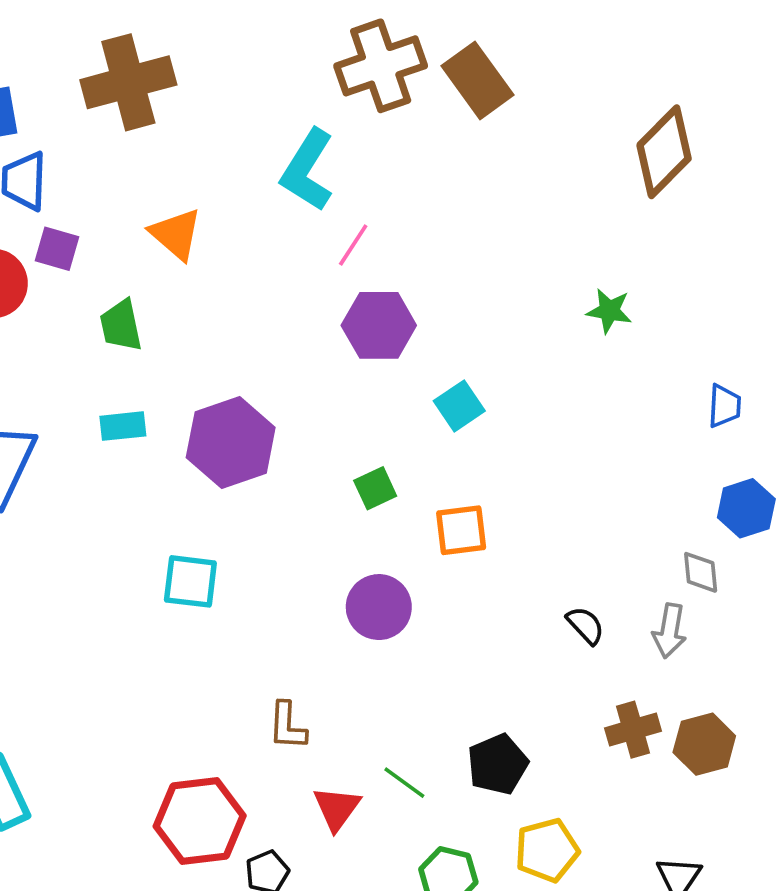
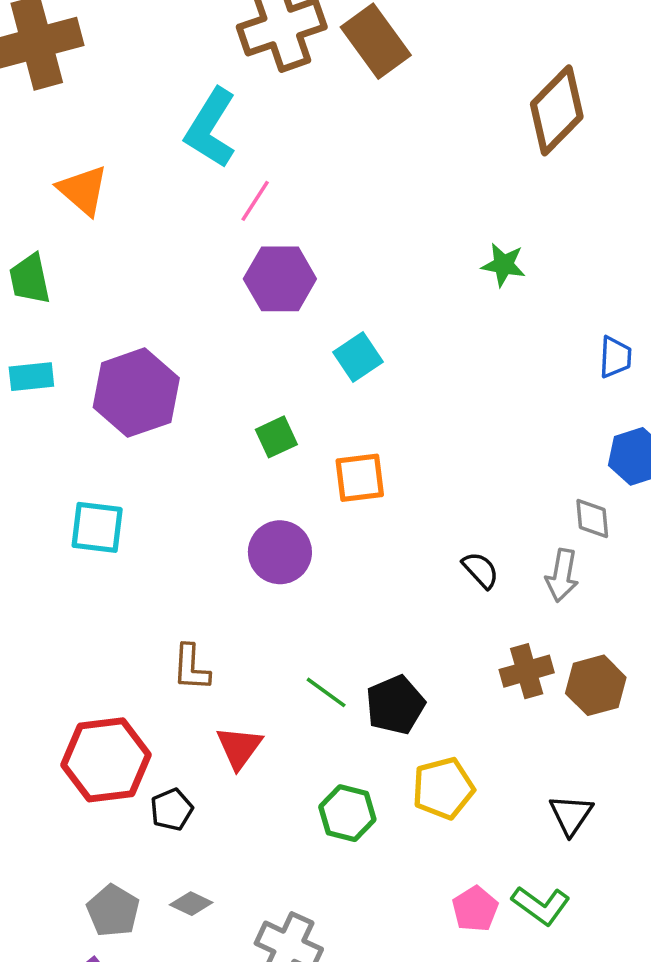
green line: (404, 783) -> (326, 692), moved

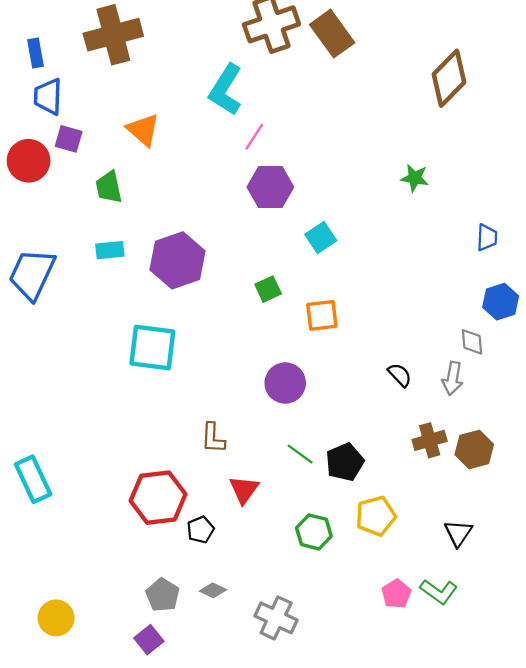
cyan square: (97, 527) -> (152, 347), size x1.4
purple circle: (280, 552) -> (285, 383), moved

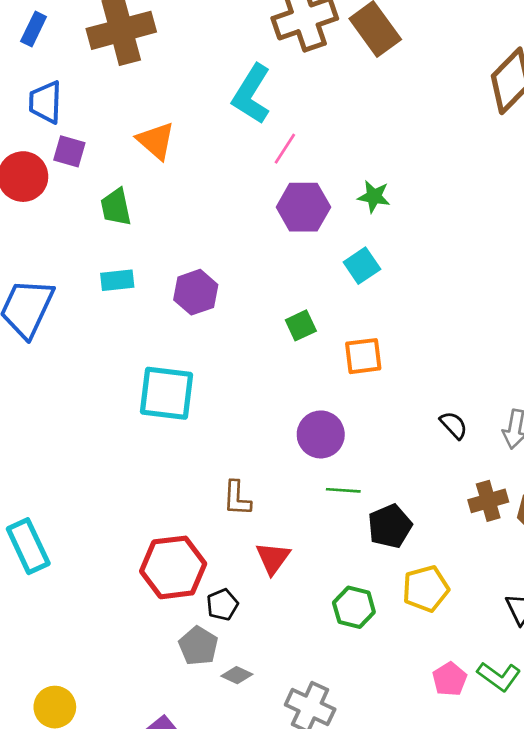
blue rectangle: (35, 53) -> (34, 29), moved, turned 36
green star: (415, 178) -> (374, 196), moved
purple hexagon: (178, 260) -> (196, 292), size x0.7
green line: (300, 454) -> (343, 490), moved, turned -32
gray pentagon: (163, 595) -> (198, 646), moved

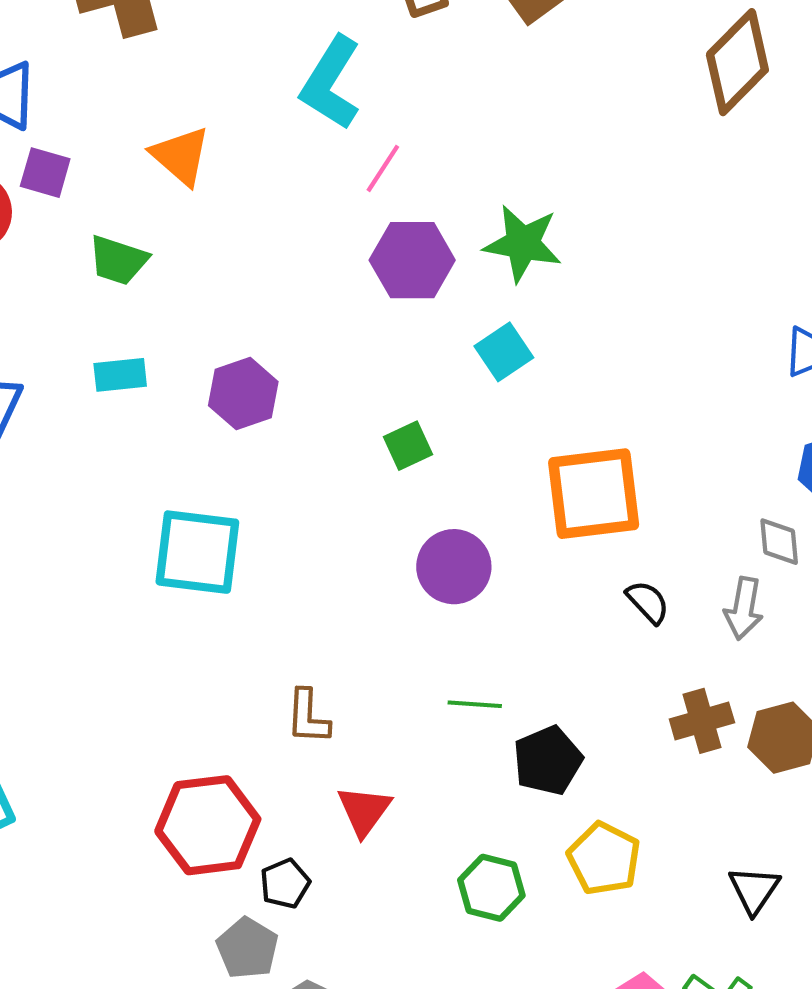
green star: (374, 196) -> (523, 243), size x1.5
green trapezoid: (116, 207) -> (118, 260), turned -60
orange square: (363, 356) -> (594, 494), moved, size x1.6
purple circle: (321, 434) -> (454, 567), moved
yellow pentagon: (426, 589) -> (604, 859), turned -30

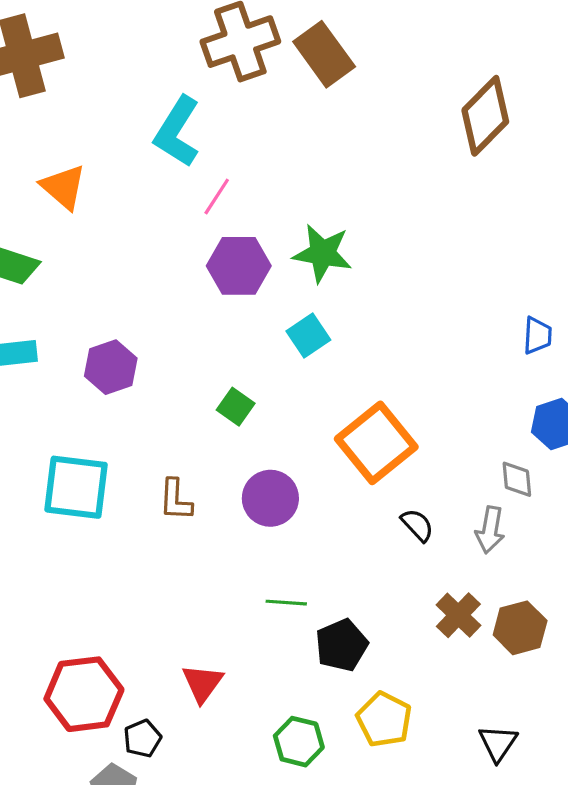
green square: (408, 446) -> (236, 407), turned -30
orange square: (594, 494) -> (376, 443), turned -32
brown L-shape: (308, 717) -> (176, 500), moved
brown cross: (702, 721) -> (458, 615), turned -30

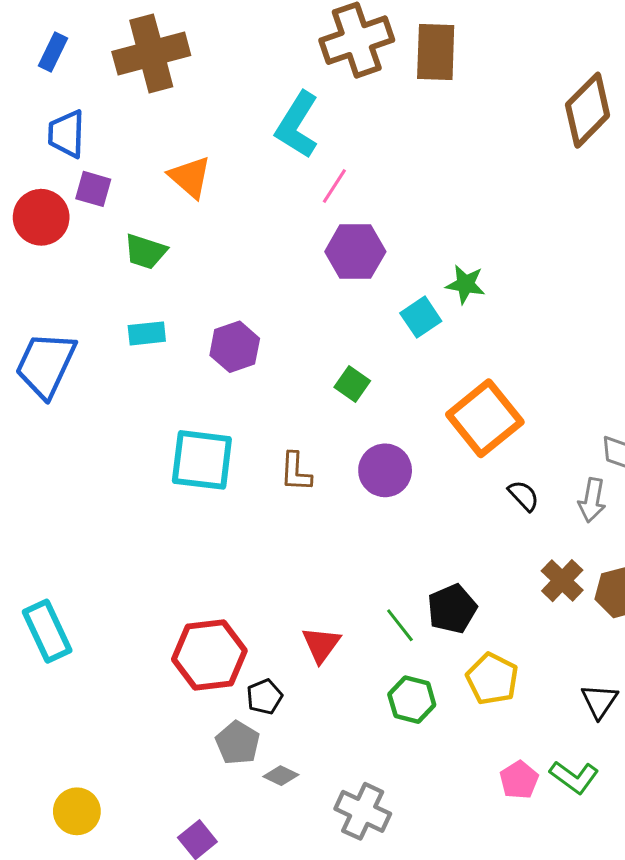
brown rectangle: (324, 54) -> (436, 52), turned 38
green star: (323, 253) -> (465, 284), moved, size x0.7
green line: (286, 603) -> (400, 625), moved, turned 48

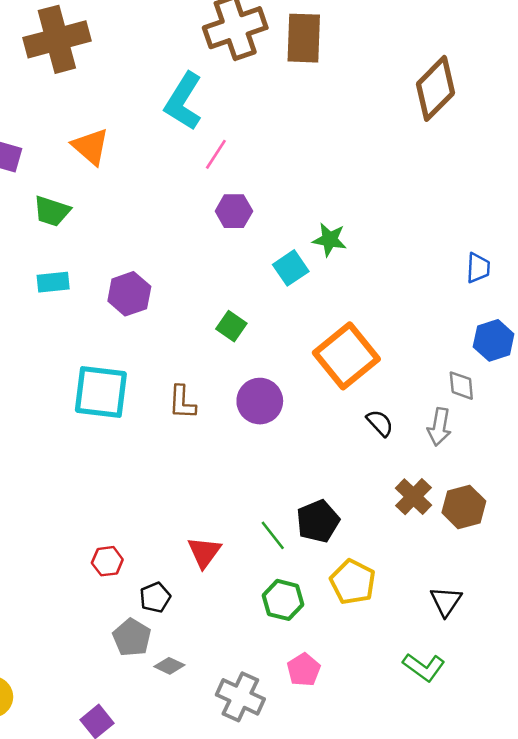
purple hexagon: (355, 252) -> (234, 211), size x0.7
red hexagon: (209, 655) -> (107, 561), size x0.5
pink pentagon: (519, 780) -> (304, 670), moved

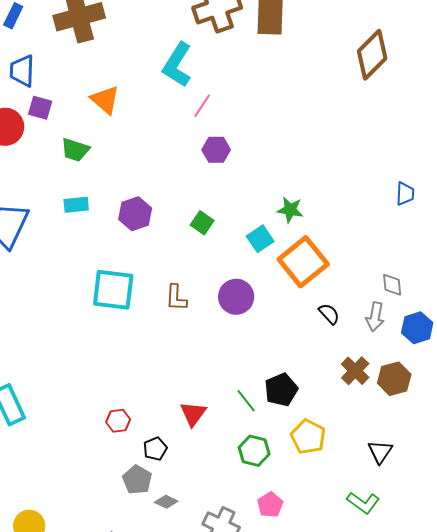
green star: (330, 240) -> (290, 210), moved
cyan square: (291, 268) -> (260, 239), moved
green square: (231, 326) -> (202, 223), moved
blue hexagon: (494, 340) -> (417, 328), moved

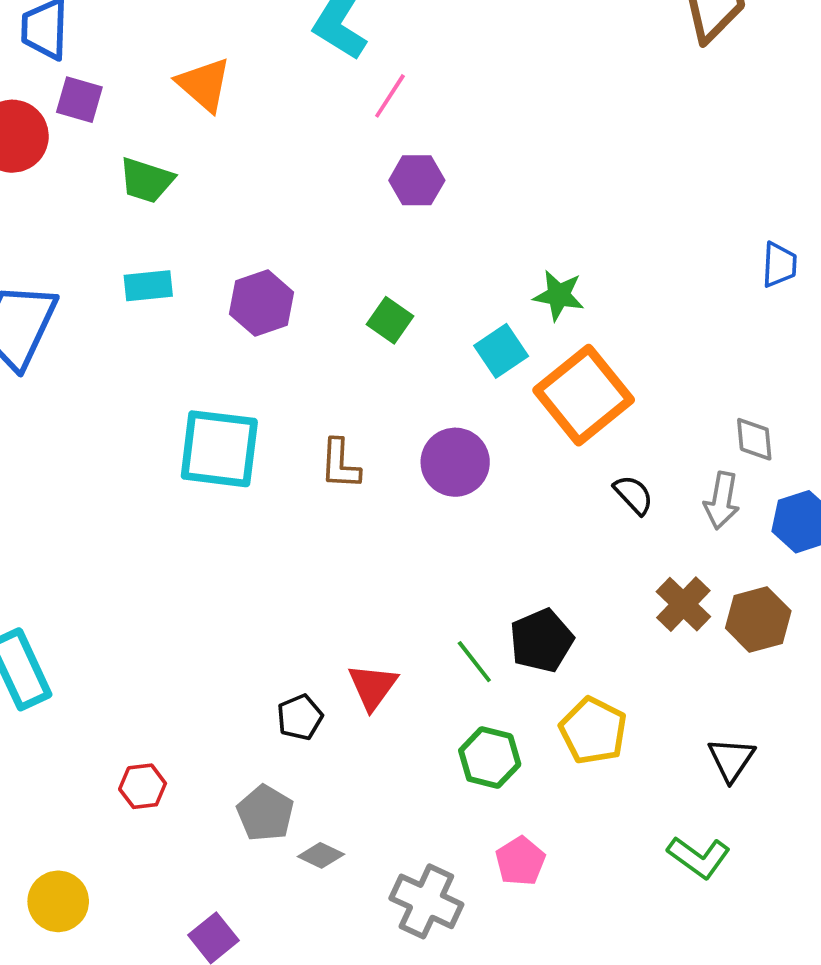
red hexagon: (118, 421) -> (143, 786), moved
black pentagon: (155, 449) -> (300, 717), moved

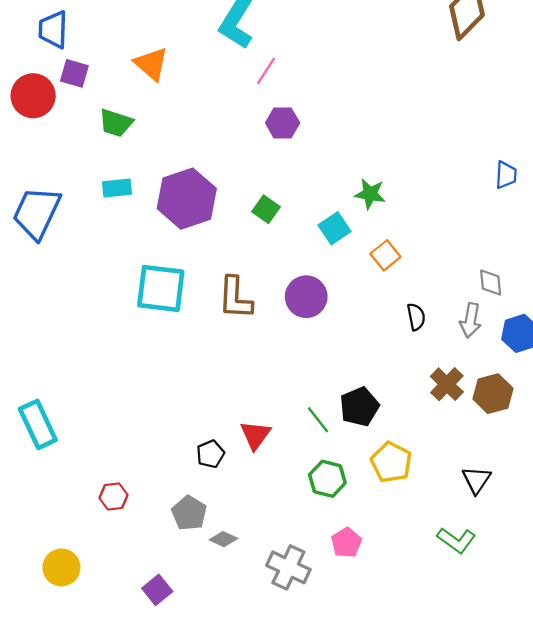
purple hexagon: (261, 303) -> (187, 199), size x1.5
orange square: (584, 395) -> (385, 255), size x0.5
brown L-shape: (340, 464) -> (235, 298), size x1.4
black semicircle: (634, 495) -> (416, 317), turned 32

